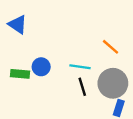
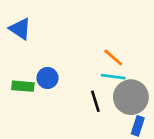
orange line: (111, 47) -> (113, 57), moved
cyan line: (80, 67) -> (113, 77), moved

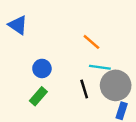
orange line: (113, 57) -> (91, 42), moved
green rectangle: (23, 86) -> (38, 96), moved, turned -54

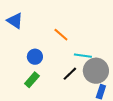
orange line: (91, 42) -> (61, 35), moved
black line: (84, 89) -> (70, 74), turned 63

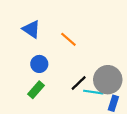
blue triangle: (15, 21) -> (31, 29), moved
cyan line: (83, 56) -> (93, 92), moved

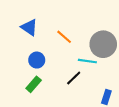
gray circle: (108, 80) -> (103, 44), moved
cyan line: (93, 92) -> (87, 61), moved

